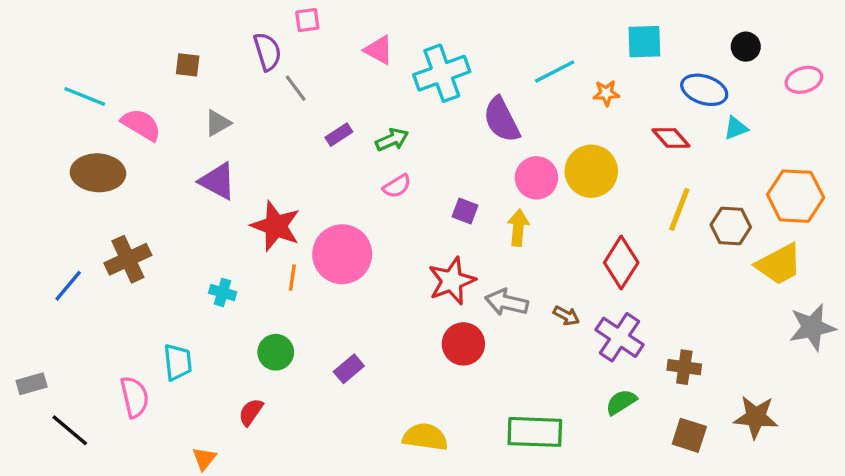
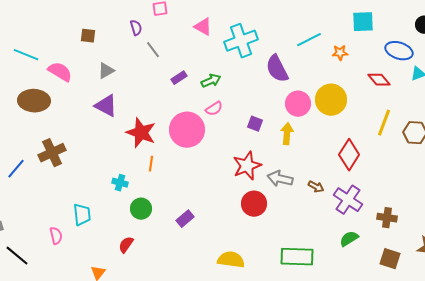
purple semicircle: (267, 52) -> (136, 28), size x0.7
pink circle: (342, 254) -> (187, 130), moved
cyan cross: (223, 292) -> (120, 183), moved
pink semicircle: (135, 397) -> (56, 236), size x0.7

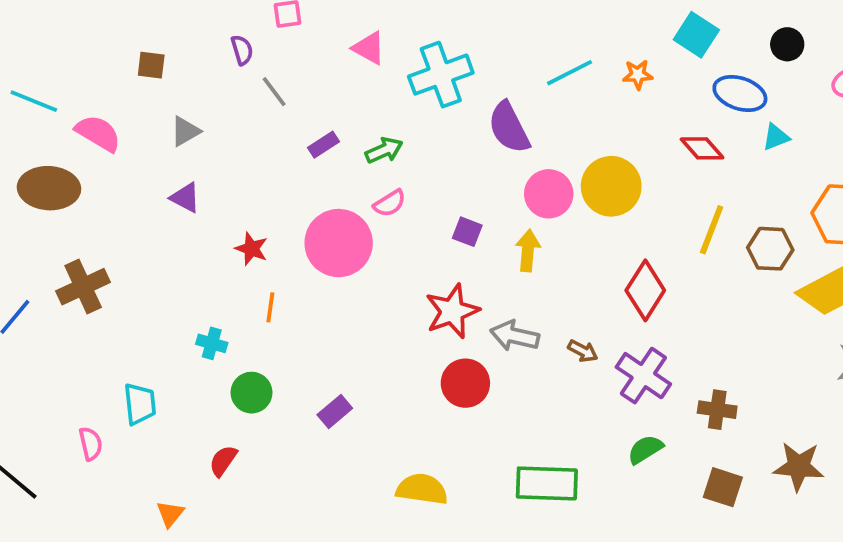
cyan square: (363, 22) -> (696, 35), moved, turned 35
orange star: (340, 53) -> (638, 75), moved
purple triangle: (106, 106) -> (185, 198), size x0.7
red star: (141, 133) -> (252, 249), size x0.6

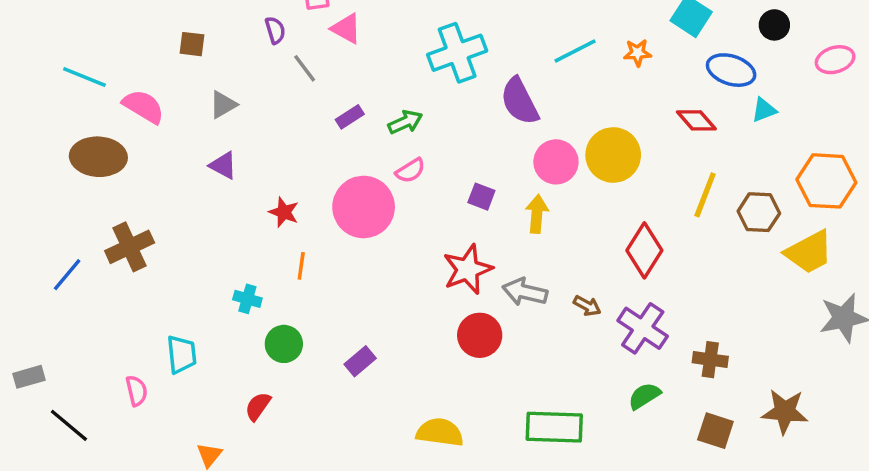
pink triangle: (369, 48) -> (346, 28), moved

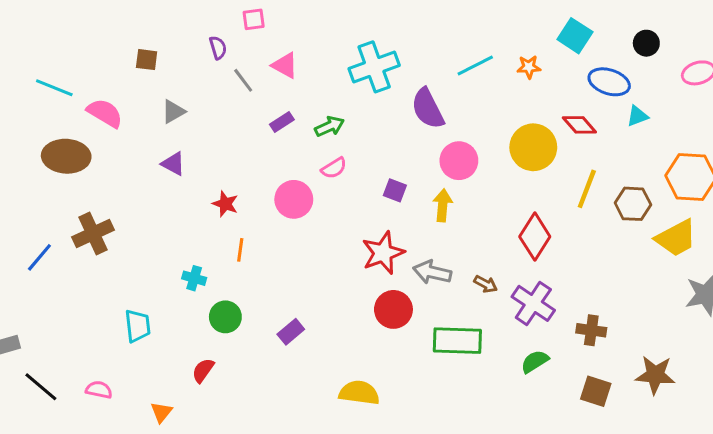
pink triangle: (346, 28) -> (285, 65), moved
yellow circle: (613, 155) -> (533, 147), moved
pink circle: (364, 207) -> (294, 199), size x0.7
pink semicircle: (136, 391) -> (99, 390), moved, turned -65
green rectangle: (554, 427) -> (457, 341), moved

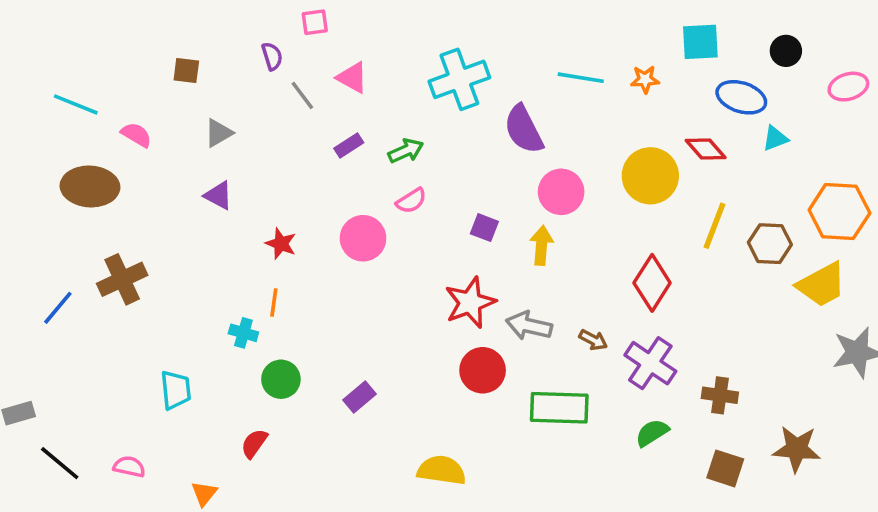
cyan square: (575, 36) -> (700, 42), turned -36
cyan line: (475, 65) -> (581, 78), turned 36
pink semicircle: (105, 113) -> (136, 135), size x0.7
orange line: (240, 250) -> (274, 302), moved

